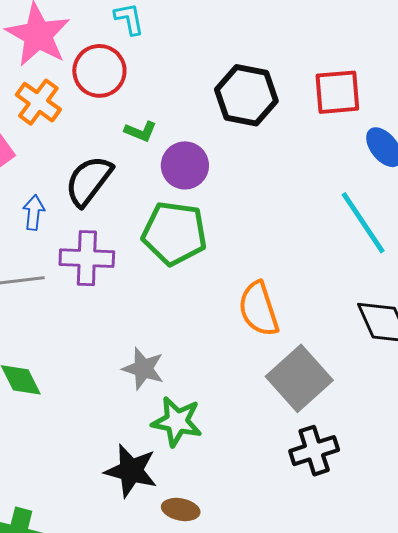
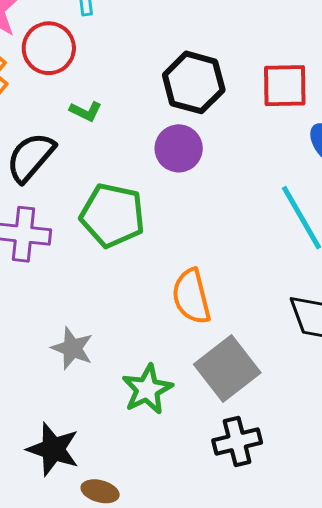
purple circle: (185, 165) -> (179, 148), moved
green star: (177, 422) -> (147, 389), moved, turned 30

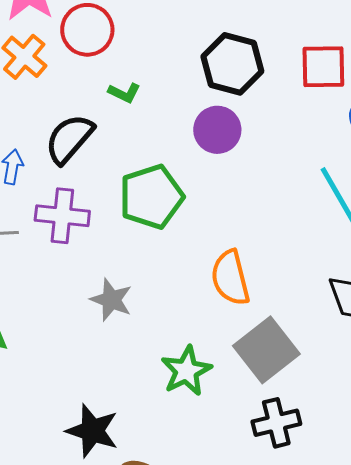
green pentagon: (113, 215) -> (151, 197), turned -30
gray star: (72, 348) -> (111, 300), moved

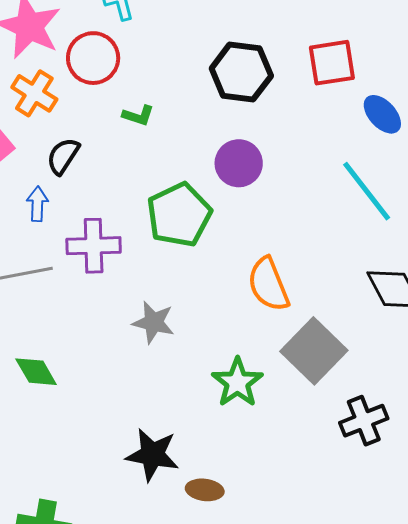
purple circle: (217, 130) -> (239, 163), moved
black semicircle: (69, 139) -> (63, 156), moved, size x0.7
black cross: (276, 423) -> (364, 421), moved

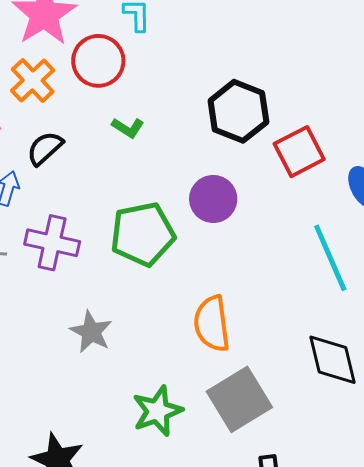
red square: (332, 63) -> (299, 152), moved, turned -33

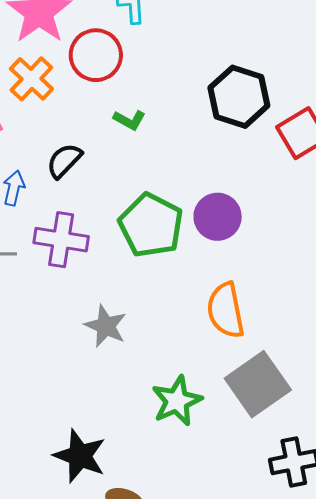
black semicircle: (45, 148) -> (64, 161), moved
purple circle: (213, 199) -> (218, 217), moved
green pentagon: (143, 234) -> (151, 225), turned -30

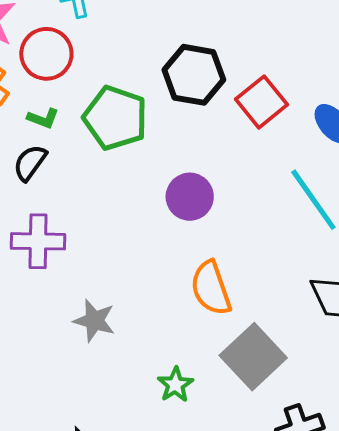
green L-shape: (129, 120) -> (43, 118), moved
green pentagon: (151, 225) -> (115, 118), moved
green star: (177, 401) -> (175, 385), size x0.7

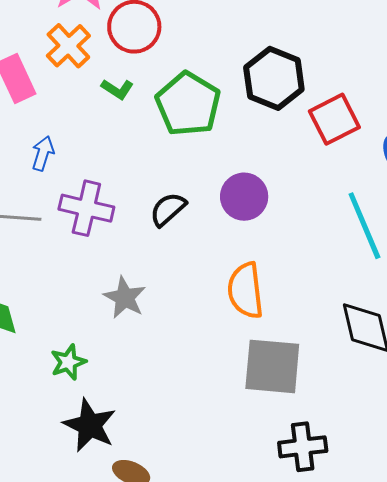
black semicircle: (30, 163) -> (168, 209), moved
gray square: (253, 357) -> (272, 366), turned 36
green star: (175, 385) -> (68, 362), moved

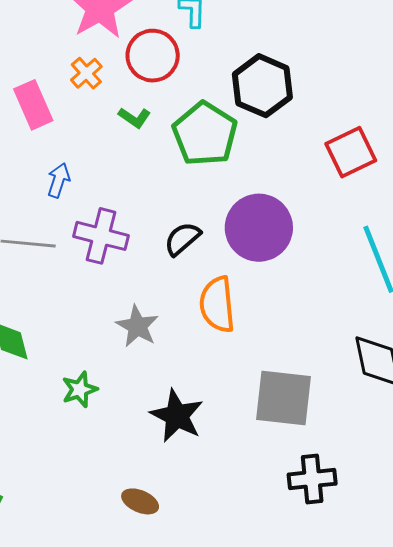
orange cross: (68, 46) -> (86, 73), size x0.7
black hexagon: (274, 78) -> (262, 86), moved
purple circle: (244, 197) -> (259, 228), size x1.4
orange semicircle: (246, 291) -> (217, 304), moved
black star: (90, 425) -> (177, 416), moved

